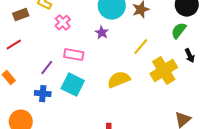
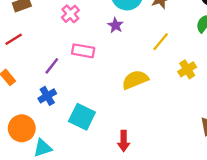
yellow cross: (164, 71) -> (187, 69), size x0.6
cyan square: (73, 85) -> (82, 117), moved
blue cross: (43, 94) -> (47, 96), turned -35

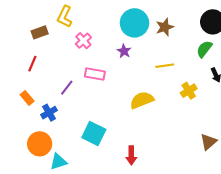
red line: (14, 39) -> (32, 64), turned -35
yellow line: (161, 42) -> (165, 66), turned 42
blue cross: (47, 96) -> (49, 113), moved

